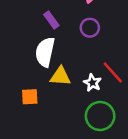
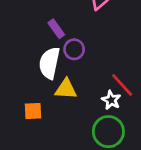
purple circle: (90, 28) -> (74, 49), moved
white star: (92, 83) -> (111, 100), moved

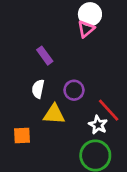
purple circle: (74, 49) -> (74, 90), moved
white semicircle: (49, 63) -> (38, 89), size x0.6

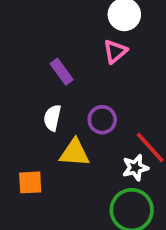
pink triangle: (86, 29) -> (115, 51), moved
white star: (98, 125) -> (135, 168), turned 30

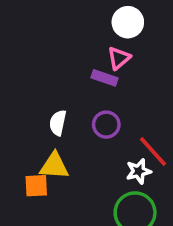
purple rectangle: (62, 72) -> (104, 78), moved, turned -35
yellow triangle: (74, 153) -> (54, 166), moved

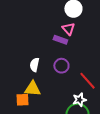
pink triangle: (119, 58) -> (68, 29), turned -32
white star: (139, 171) -> (79, 100), moved

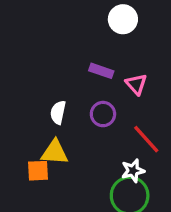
pink triangle: (68, 29) -> (136, 84), moved

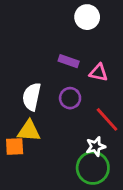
pink triangle: (136, 84) -> (98, 73), turned -36
white semicircle: (58, 112) -> (32, 97), size x1.4

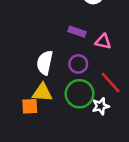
green circle: (93, 168) -> (79, 94), moved

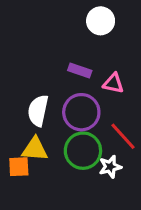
purple circle: (78, 64) -> (81, 112), size x1.5

